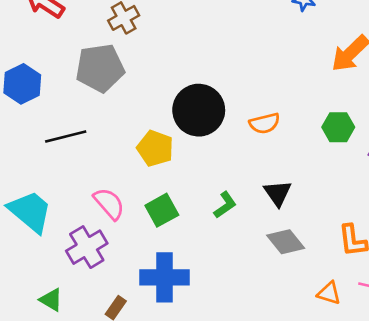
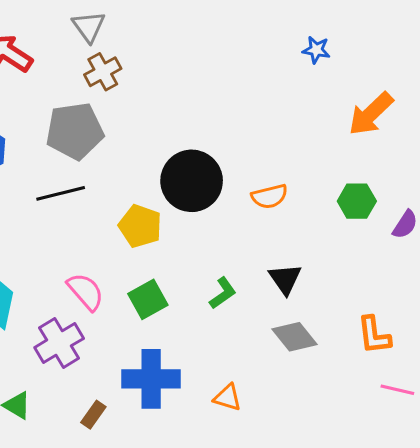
black line: (66, 136) -> (61, 193), moved
orange triangle: (329, 293) -> (227, 398), moved

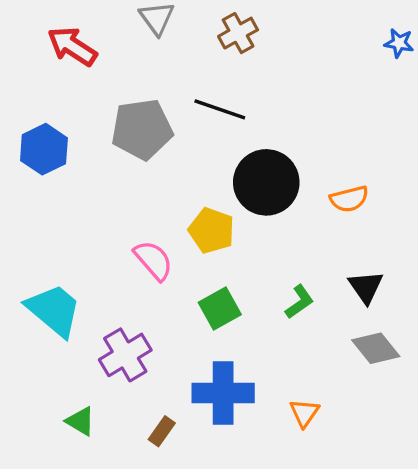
brown cross: (103, 72) -> (238, 33), moved
black line: (61, 193) -> (220, 109), moved, turned 33
pink semicircle: (86, 292) -> (153, 260), moved
orange triangle: (227, 398) -> (304, 413), turned 48

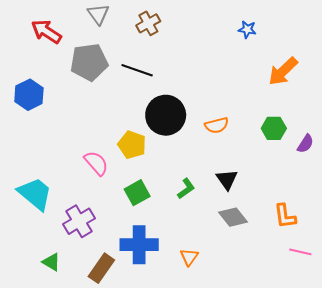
gray pentagon: (142, 129) -> (89, 62), moved
brown rectangle: (162, 431) -> (101, 268), size x1.6

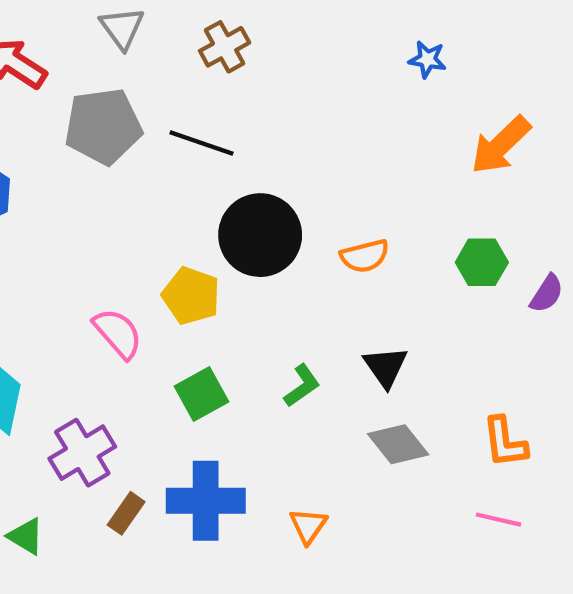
pink line: (300, 252) -> (499, 520), moved
brown rectangle: (101, 268) -> (126, 513), moved, size x0.7

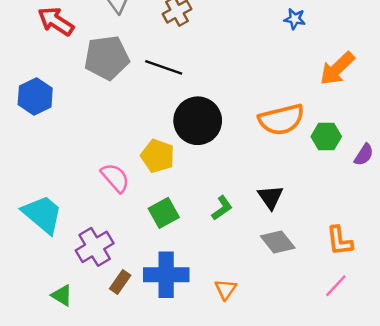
orange semicircle: (365, 256) -> (281, 120), moved, size x1.6
pink line: (499, 520) -> (336, 286), turned -60

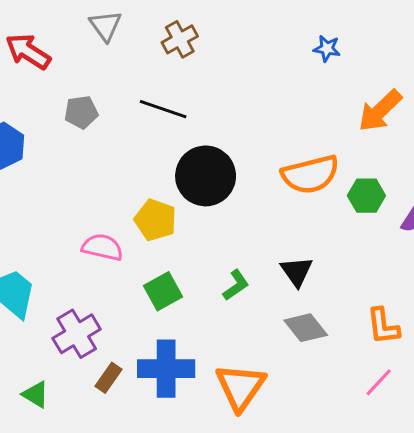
gray pentagon: (107, 58) -> (81, 112), moved, size x0.6
pink semicircle: (115, 178) -> (102, 247), turned -36
orange triangle: (226, 289) -> (240, 387), size x1.8

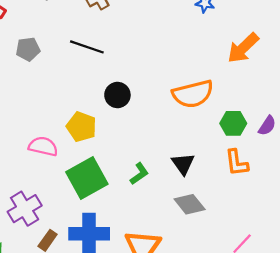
black circle: (206, 176) -> (117, 95), size x0.6
green hexagon: (366, 196) -> (233, 123), moved
green square: (163, 291) -> (87, 178), size x1.5
orange L-shape: (383, 326) -> (237, 163), moved

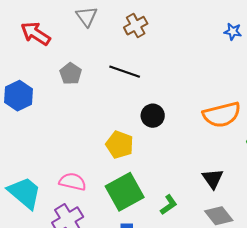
gray pentagon: (28, 49) -> (71, 74), turned -30
pink semicircle: (43, 146) -> (73, 182), moved
green L-shape: (139, 174) -> (169, 205), moved

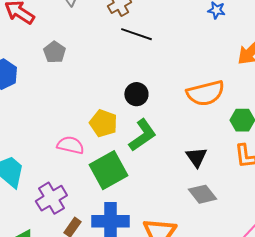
black line: (125, 72) -> (136, 34), moved
pink semicircle: (73, 182) -> (70, 145), moved
green L-shape: (169, 205) -> (142, 135), moved, size x1.6

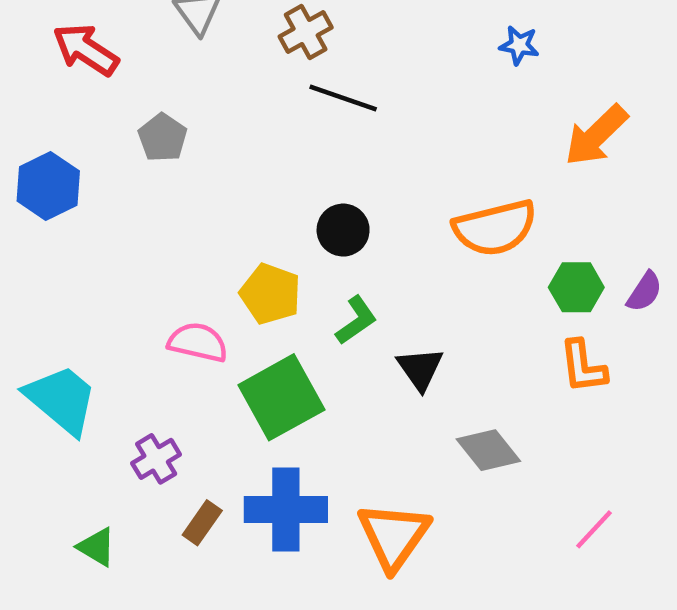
green L-shape: (142, 135) -> (356, 320), size x0.7
black triangle: (196, 157) -> (420, 369), moved
purple cross: (51, 198) -> (156, 459), size x0.7

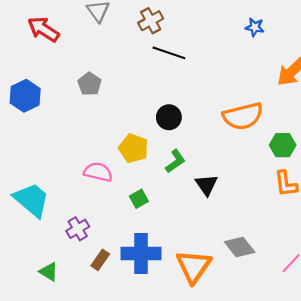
gray pentagon: (163, 138) -> (90, 84), moved
green square: (281, 397) -> (139, 199), size x0.5
gray diamond: (488, 450) -> (240, 247), moved

